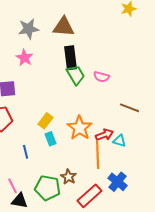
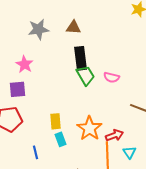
brown triangle: (64, 27) -> (73, 27), size x0.7
pink star: (25, 58) -> (24, 64), moved
yellow rectangle: (46, 121) -> (55, 121), turned -42
cyan triangle: (120, 141) -> (129, 152), moved, turned 40

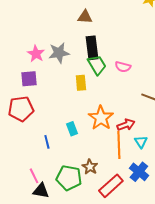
gray star: (38, 29) -> (59, 53), moved
yellow rectangle: (55, 121) -> (81, 83), moved

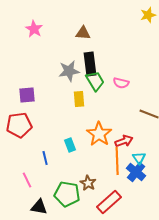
gray star: (59, 53) -> (69, 71), moved
pink star: (36, 54) -> (34, 29), moved
blue cross: (139, 172) -> (136, 172), moved
pink line: (34, 176) -> (27, 180), moved

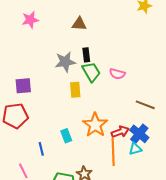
pink star: (34, 29) -> (30, 20), turned 30
black rectangle: (90, 64) -> (86, 55), size x0.6
cyan triangle: (139, 158) -> (135, 149), turned 48
blue cross: (136, 172) -> (139, 134), moved

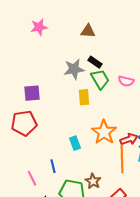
black rectangle: (86, 55) -> (95, 62), turned -48
blue line: (41, 149) -> (53, 166), moved

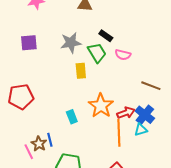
black rectangle: (95, 62) -> (106, 36), moved
purple square: (32, 93) -> (29, 43), moved
brown star: (93, 181) -> (39, 144), moved

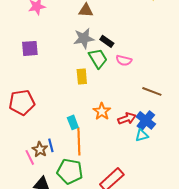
gray star: (71, 43) -> (84, 38), moved
orange star: (101, 106) -> (102, 111), size x0.7
orange line: (119, 133) -> (79, 141), moved

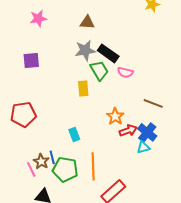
black rectangle: (107, 41) -> (108, 53), size x1.5
orange star: (102, 111) -> (115, 116), moved
orange line: (79, 141) -> (93, 166), moved
green pentagon: (70, 171) -> (65, 169), moved

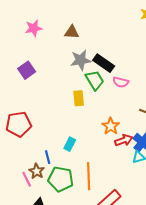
brown triangle: (87, 22) -> (72, 32), moved
purple square: (31, 60) -> (27, 70), turned -30
cyan rectangle: (74, 134) -> (70, 144), turned 48
blue line: (52, 157) -> (48, 157), moved

